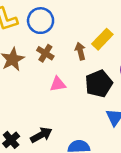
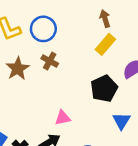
brown arrow: (80, 51) -> (105, 19), moved
pink triangle: (58, 84) -> (63, 118), moved

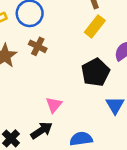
pink triangle: (63, 118) -> (54, 105), turned -35

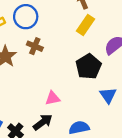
pink triangle: (54, 105) -> (53, 98), turned 42

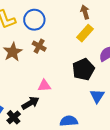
pink triangle: (53, 98) -> (44, 86), moved
black arrow: (43, 122) -> (30, 103), moved

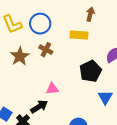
brown arrow: (85, 12) -> (90, 14), turned 32
yellow rectangle: (85, 33) -> (79, 35), moved, turned 54

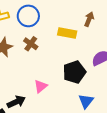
brown arrow: (90, 14) -> (89, 19), moved
pink triangle: (52, 89) -> (41, 86), moved, turned -40

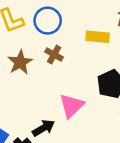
pink triangle: (41, 86) -> (72, 106), size x1.5

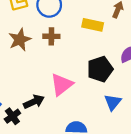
brown cross: (54, 55) -> (51, 36), turned -35

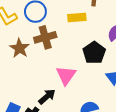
brown cross: (51, 36) -> (45, 37), size x1.5

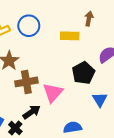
brown cross: (45, 37) -> (26, 82), moved

